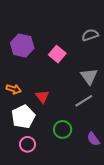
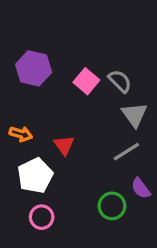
gray semicircle: (90, 35) -> (120, 81), moved, turned 63
green circle: (63, 129) -> (112, 206), moved
purple semicircle: (93, 139) -> (141, 188), moved

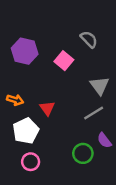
gray semicircle: (120, 81) -> (89, 39), moved

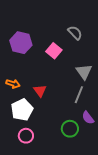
gray line: (94, 113) -> (79, 95), turned -36

